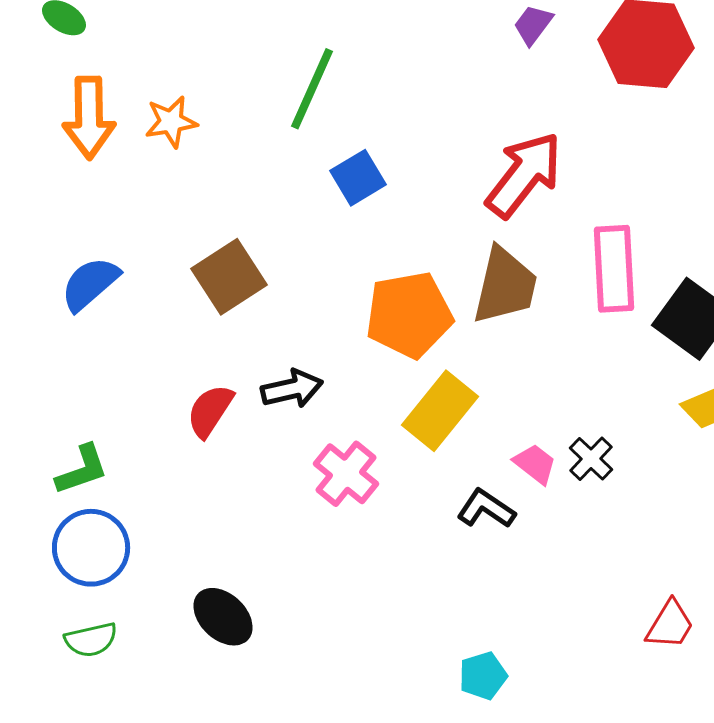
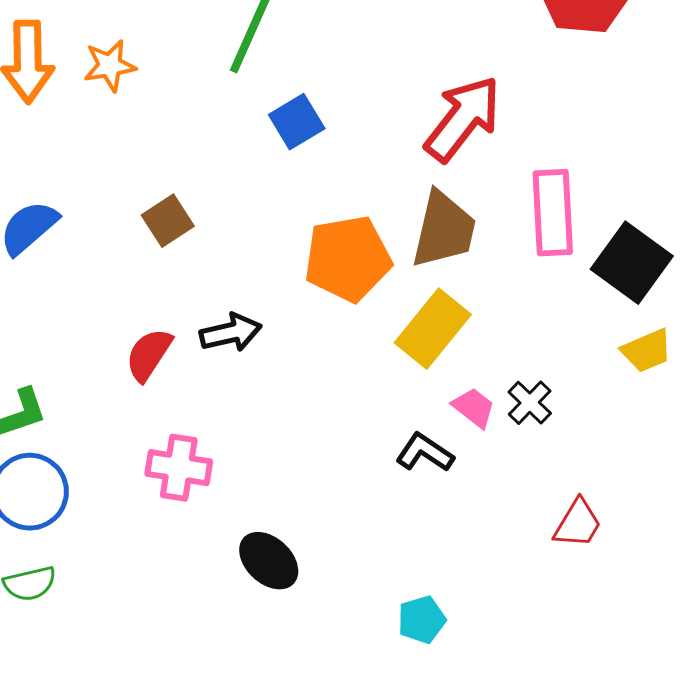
brown square: (229, 277) -> (168, 221), size x0.7
yellow rectangle: (440, 411) -> (433, 329), moved
pink cross: (346, 474) -> (179, 468), moved, turned -30
black ellipse: (223, 617) -> (269, 561), moved
red trapezoid: (670, 625) -> (578, 524), moved

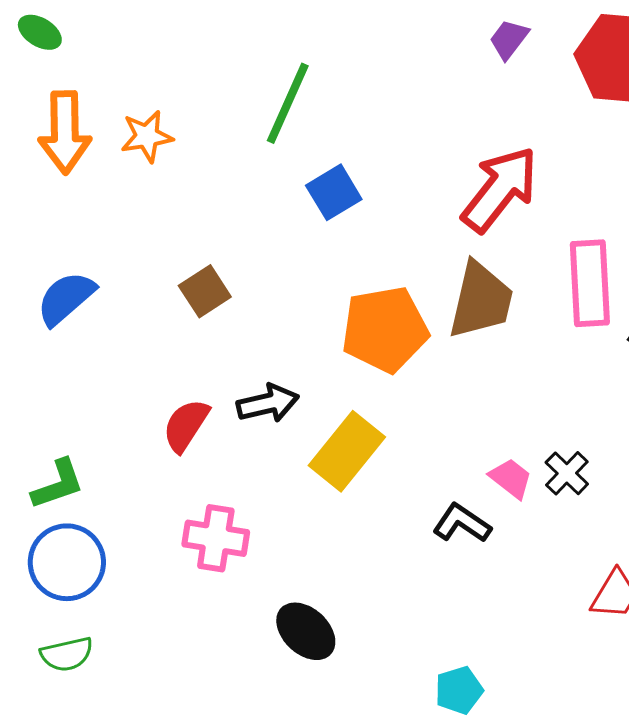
yellow rectangle: (433, 329) -> (347, 451), moved

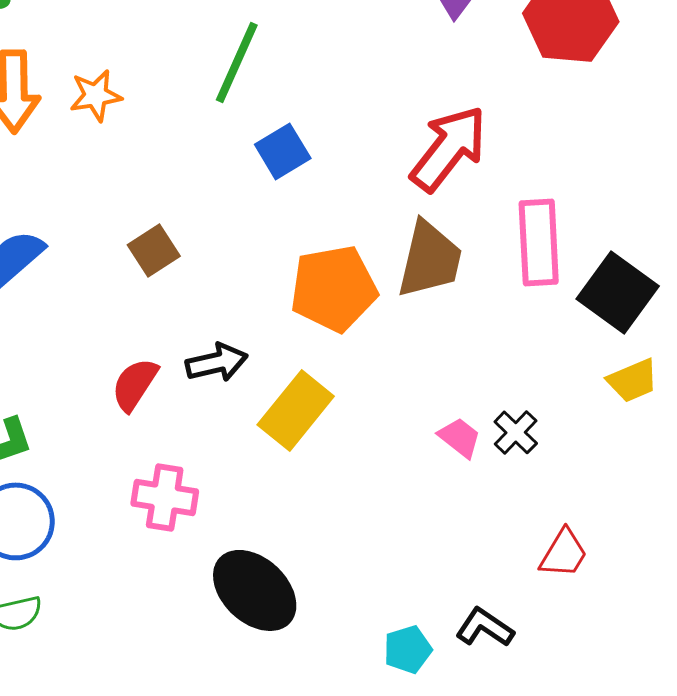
black L-shape: (462, 523) -> (485, 627), moved
black ellipse: (306, 631) -> (255, 590), size x1.4

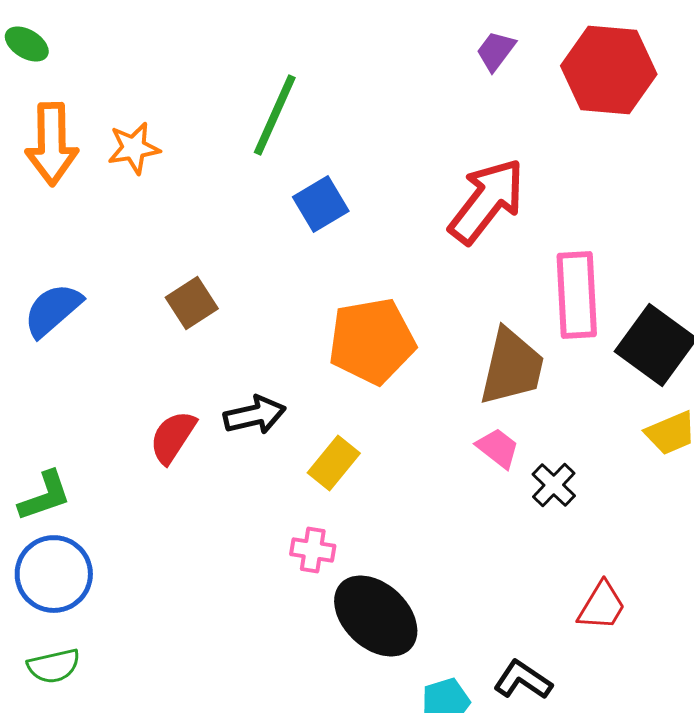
brown trapezoid: (430, 259) -> (512, 367), moved
yellow rectangle: (296, 410) -> (334, 463), size x0.7
pink trapezoid: (460, 437) -> (498, 448), moved
pink cross: (165, 497) -> (313, 550), moved, size x0.7
black ellipse: (255, 590) -> (376, 616), moved

